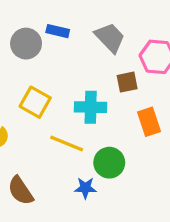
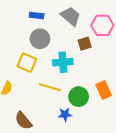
gray circle: (26, 44) -> (40, 39), moved
orange rectangle: (149, 122) -> (104, 90), moved

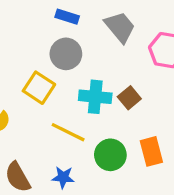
brown square: (85, 44) -> (129, 98), moved, turned -32
blue star: (65, 114) -> (63, 177), moved

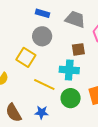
gray trapezoid: (120, 27) -> (75, 19), turned -30
cyan cross: (95, 97) -> (69, 70), moved
brown square: (129, 98) -> (78, 49), moved, turned 32

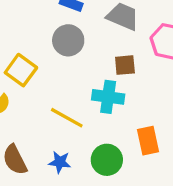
yellow square: (26, 57) -> (21, 70), moved
green circle: (71, 98) -> (107, 160), moved

